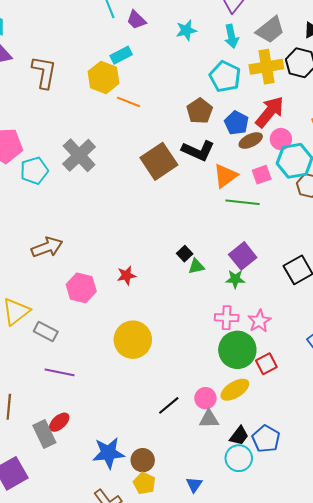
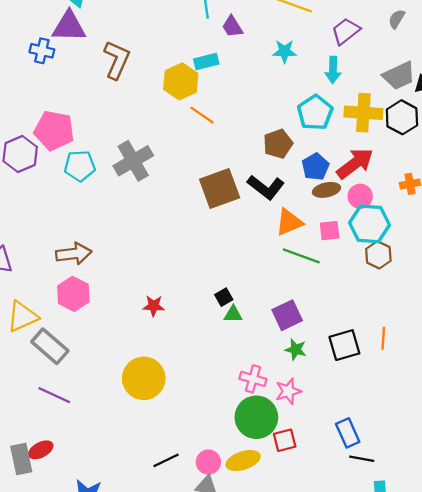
gray trapezoid: (270, 30) -> (399, 76), moved
green star: (235, 279) -> (296, 350), moved
pink hexagon: (81, 288) -> (73, 294), moved
gray rectangle: (46, 331) -> (50, 346), size x1.4

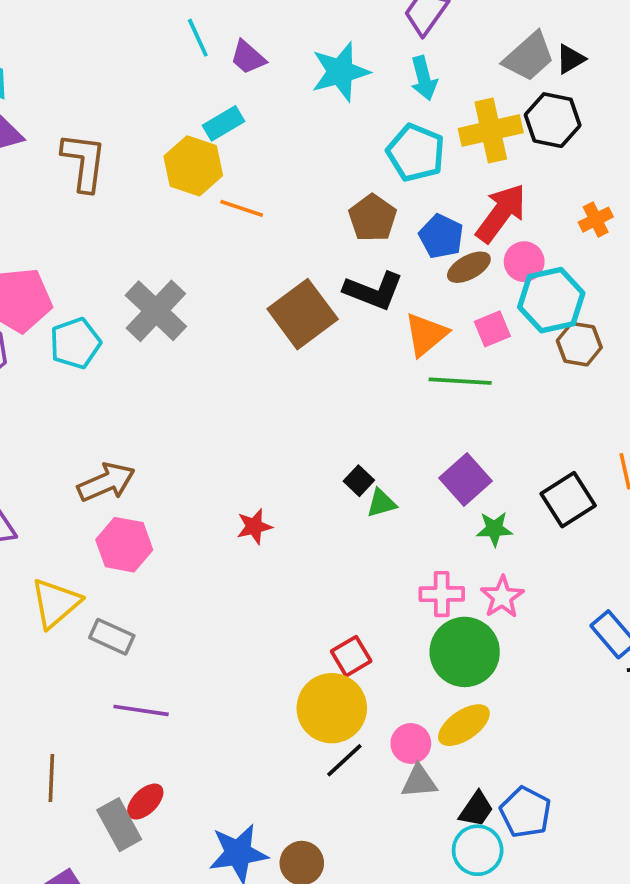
cyan star: (285, 51) -> (340, 72), size x1.5
gray rectangle: (50, 346) -> (112, 637), size x0.7
yellow circle: (144, 378) -> (332, 708), moved
red square: (285, 440) -> (351, 656), moved

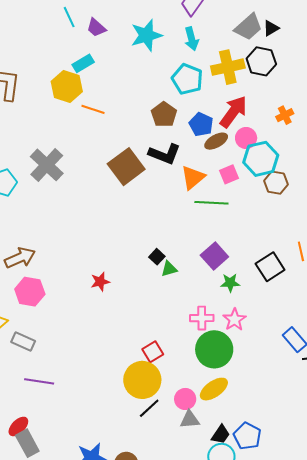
red ellipse: (145, 802) -> (18, 426), moved

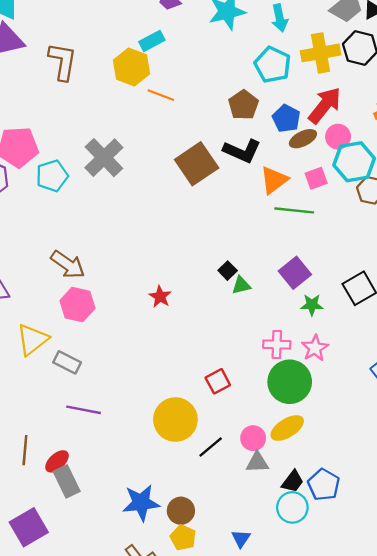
brown arrow: (20, 258) -> (68, 265), turned 56
red star: (100, 282) -> (160, 297), turned -30
yellow circle: (142, 380) -> (175, 420), moved

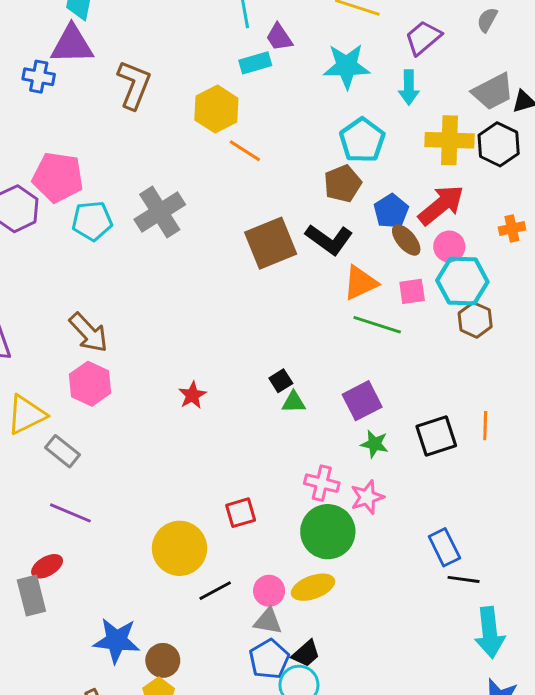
cyan rectangle: (152, 41) -> (255, 63), moved
cyan pentagon: (273, 65) -> (362, 140), moved
brown ellipse: (303, 139) -> (406, 240), turned 64
red ellipse: (57, 461) -> (47, 566), moved
blue pentagon: (324, 485) -> (269, 659), moved

